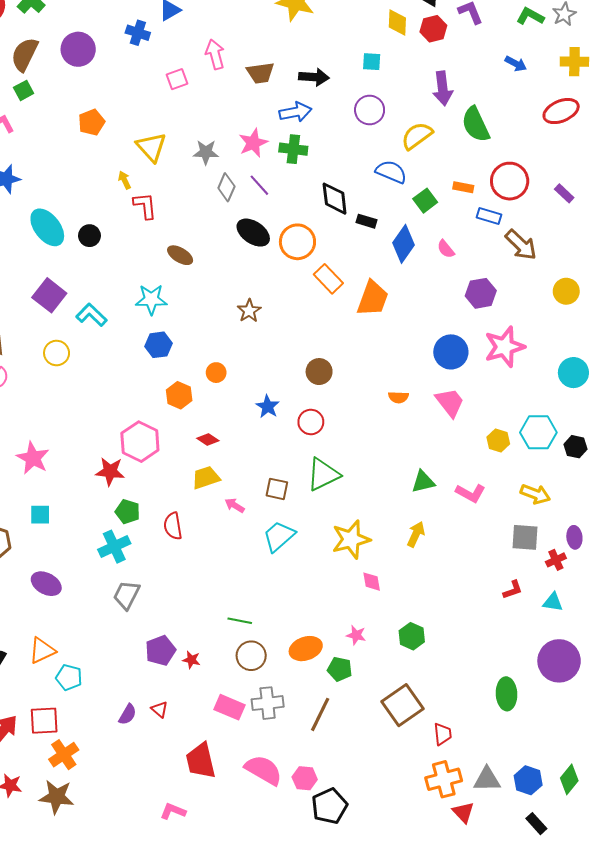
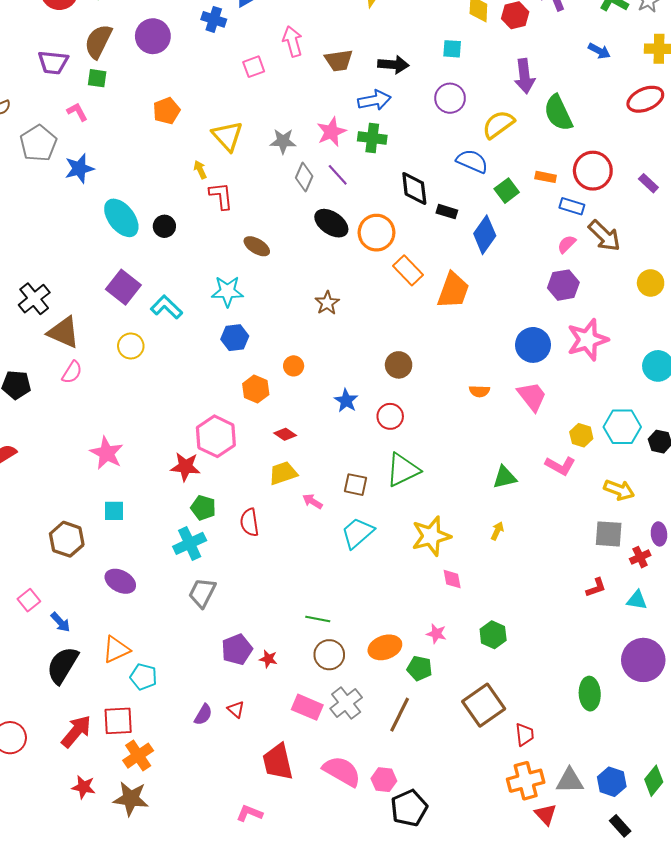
green square: (24, 90) -> (97, 78), turned 36
pink semicircle: (446, 249) -> (567, 244), moved, turned 84
pink L-shape: (470, 493) -> (560, 466), moved
yellow arrow: (416, 534) -> (497, 531), size x0.7
gray cross: (268, 703) -> (346, 703), turned -32

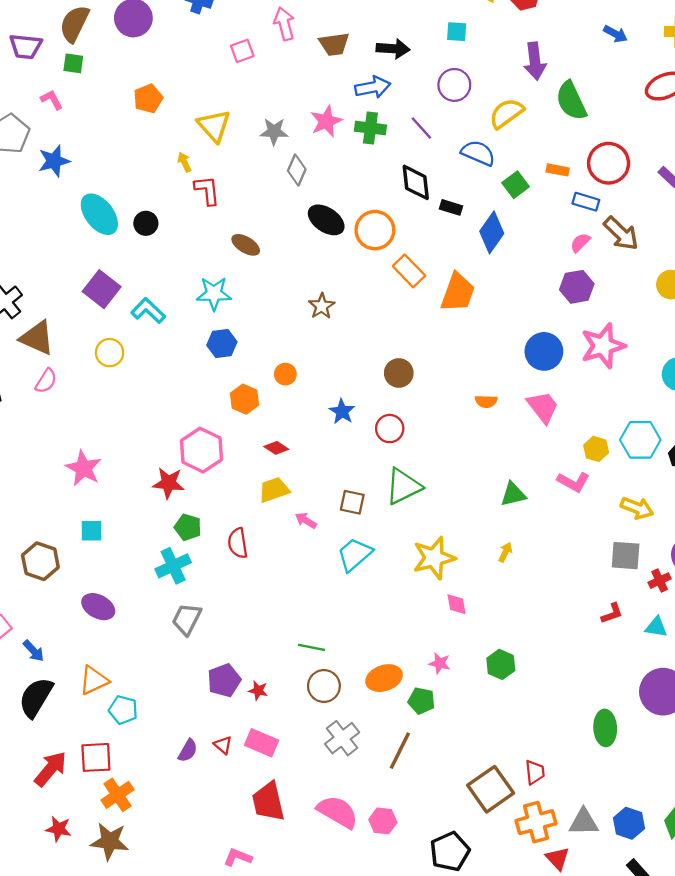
purple line: (338, 175) -> (421, 128), moved
brown square: (484, 705) -> (491, 789), moved
pink rectangle: (307, 707) -> (262, 743), moved
black pentagon: (409, 808) -> (450, 852), moved

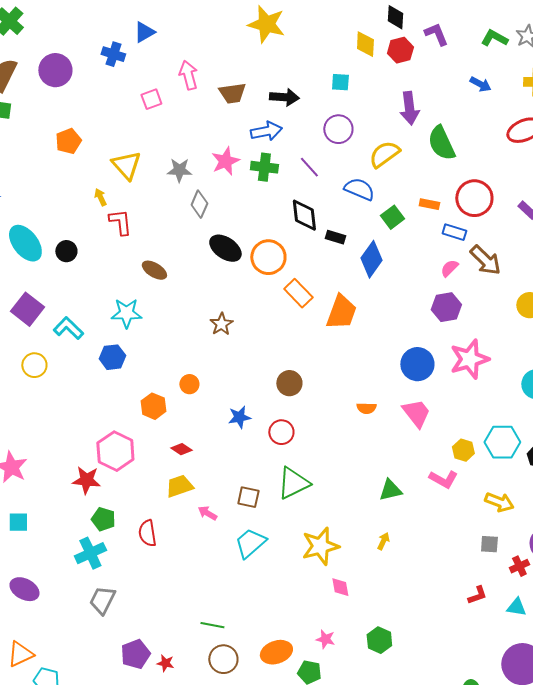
blue hexagon: (222, 344) -> (112, 357), moved
blue star: (342, 412) -> (239, 417), turned 30
gray square: (626, 556) -> (489, 544), size x0.7

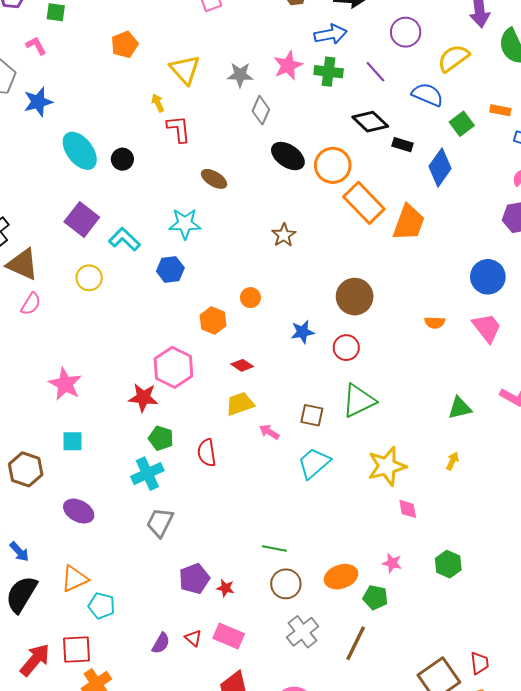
black diamond: (304, 215) -> (370, 122), turned -40
orange rectangle: (298, 293) -> (364, 203), size x1.4
brown circle: (289, 383) -> (355, 297), size x1.4

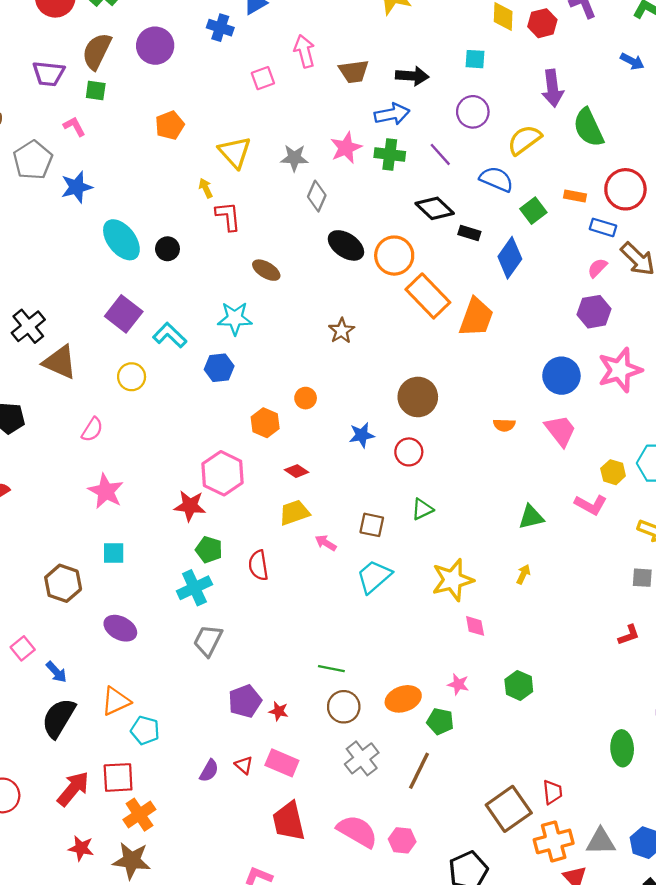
pink semicircle: (31, 304) -> (92, 430), moved
green triangle: (359, 401) -> (422, 509), size x0.6

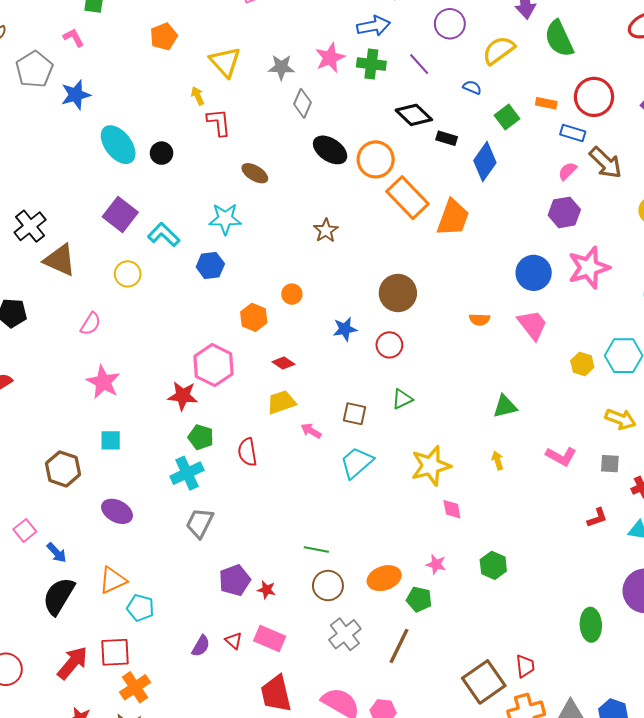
blue semicircle: (496, 179) -> (472, 87), size x0.6
pink L-shape: (591, 505) -> (561, 456), moved
yellow arrow: (523, 574) -> (498, 460), turned -42

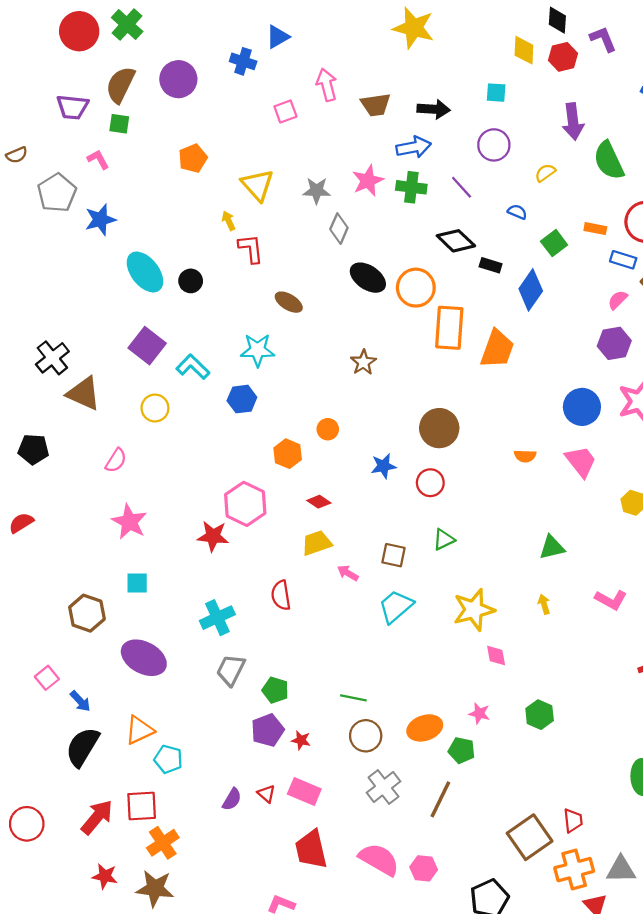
yellow semicircle: (499, 50) -> (545, 173), size x0.6
orange rectangle: (407, 198) -> (449, 328), turned 48
green pentagon: (201, 437) -> (275, 690), moved
purple ellipse: (117, 511) -> (144, 658), size x1.4

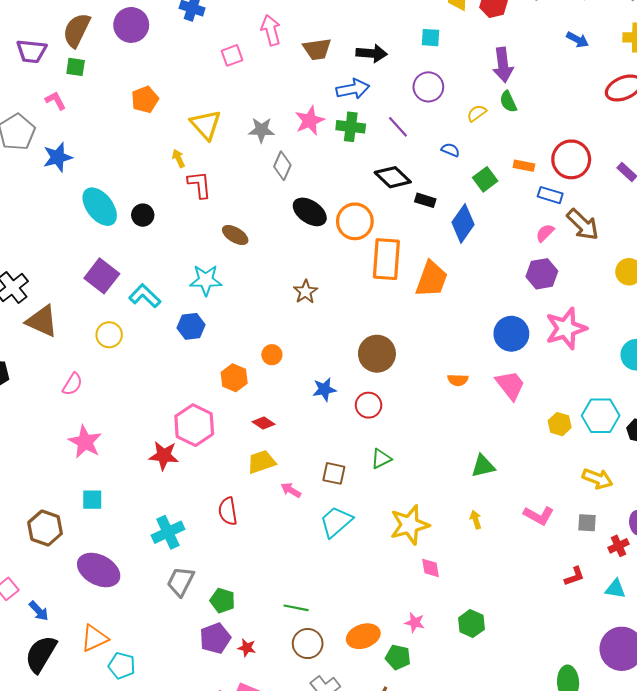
green semicircle: (609, 161) -> (508, 102), moved, size x0.6

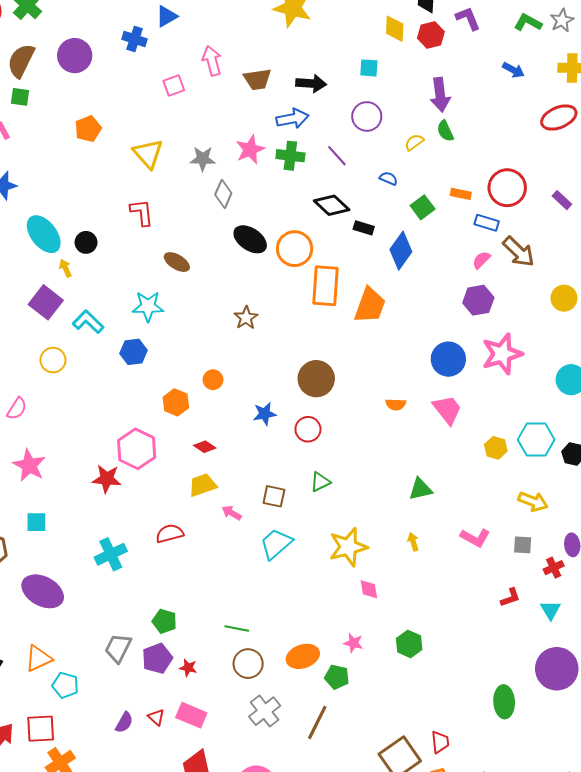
yellow arrow: (178, 158) -> (65, 268), moved
red semicircle: (228, 511) -> (170, 534), turned 84
gray trapezoid: (181, 582) -> (118, 648), moved
cyan triangle: (615, 589) -> (551, 610), turned 50

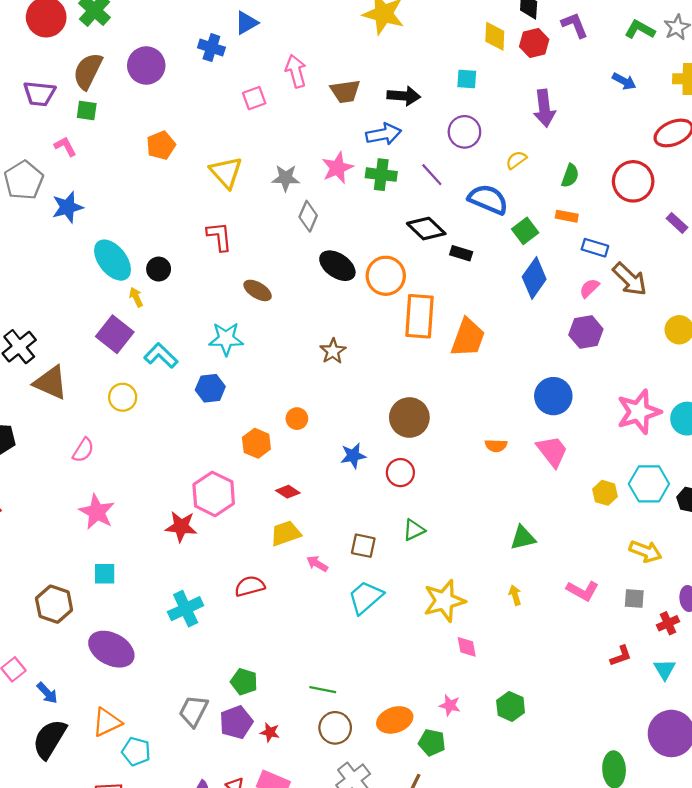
green semicircle: (445, 131) -> (570, 176), moved, turned -135
blue semicircle: (388, 178) -> (488, 199), size x2.0
red circle: (507, 188) -> (633, 181), moved
blue diamond: (401, 251) -> (534, 278), moved
pink star: (502, 354) -> (639, 412), moved

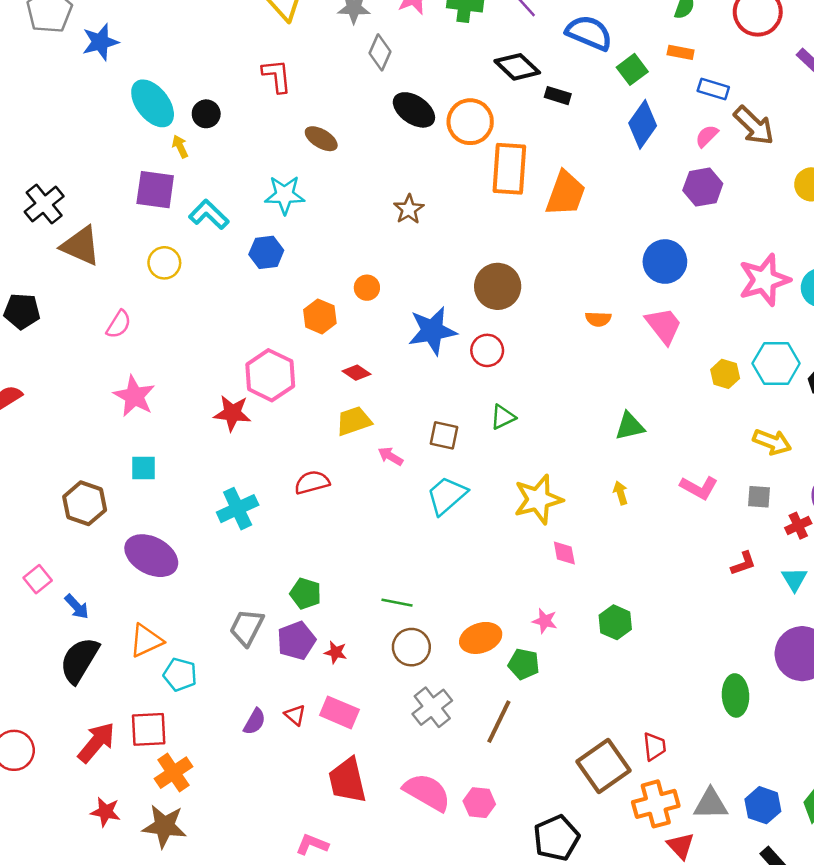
purple square: (115, 334) -> (155, 190), turned -30
blue star: (353, 456) -> (432, 331), size x1.6

